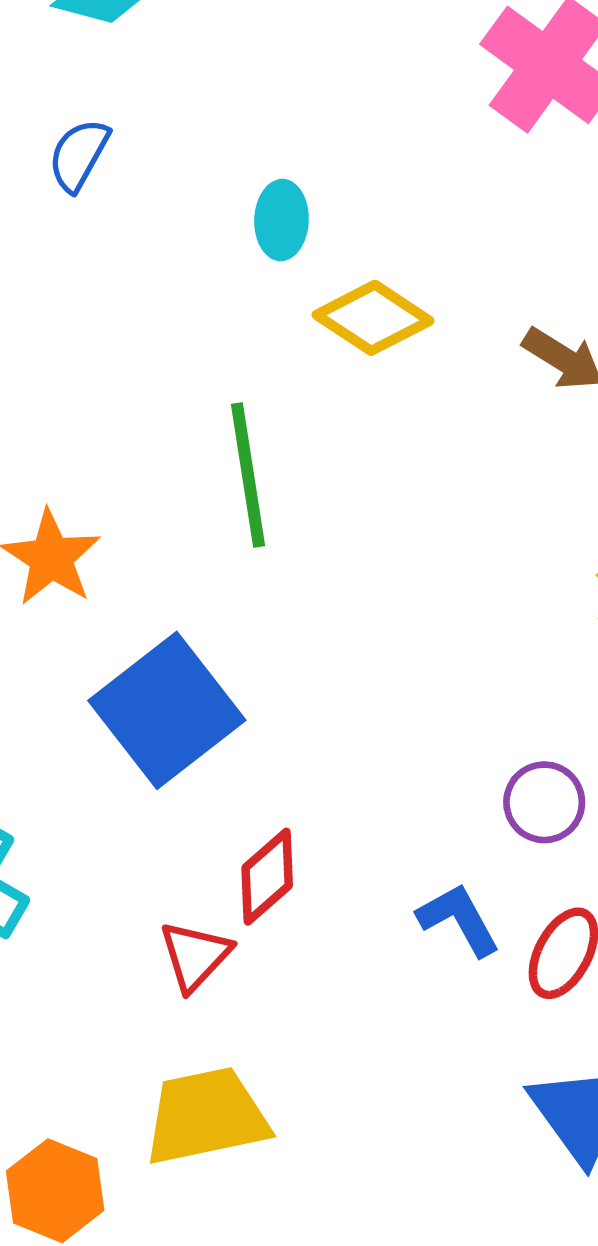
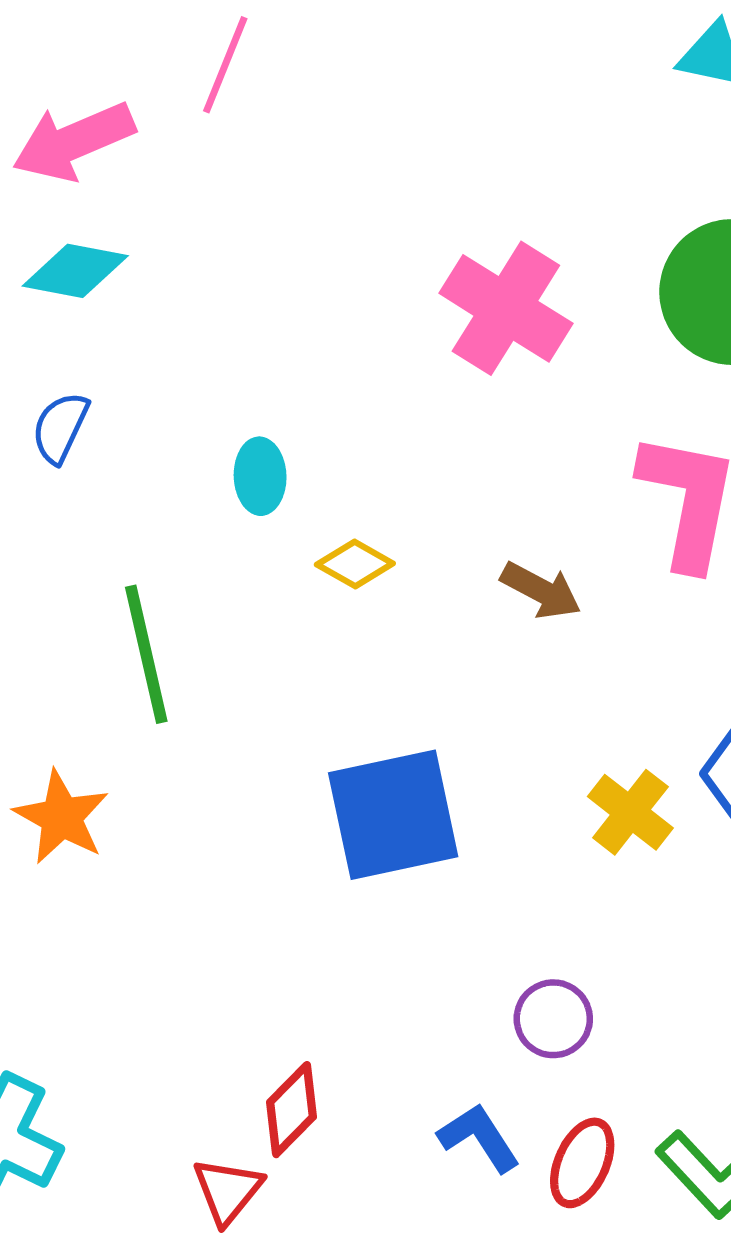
yellow diamond: (373, 318) -> (355, 564), size x0.7
green line: (248, 475) -> (146, 654), moved
blue square: (167, 710) -> (393, 815), moved, turned 30

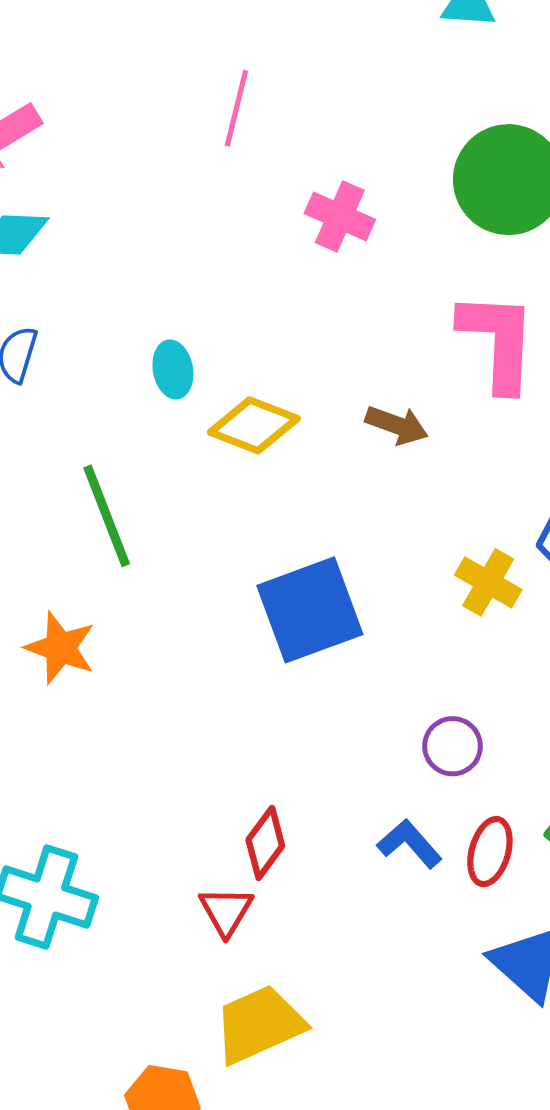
pink line: (225, 65) -> (236, 108), moved
pink cross: (506, 308) -> (340, 216), size x0.7
yellow diamond: (355, 564) -> (254, 425), size x1.5

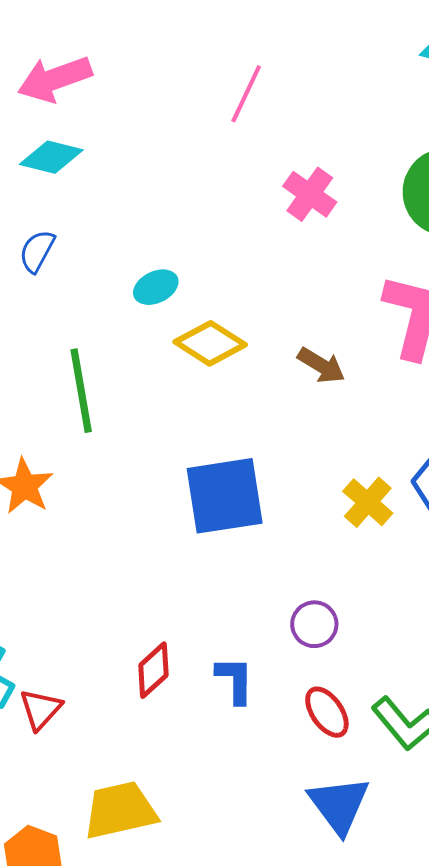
cyan ellipse: (173, 369) -> (156, 287), turned 63
blue L-shape: (410, 844) -> (235, 680), moved, turned 30
red ellipse: (490, 852) -> (327, 712), turned -62
red triangle: (226, 911) -> (41, 709), moved

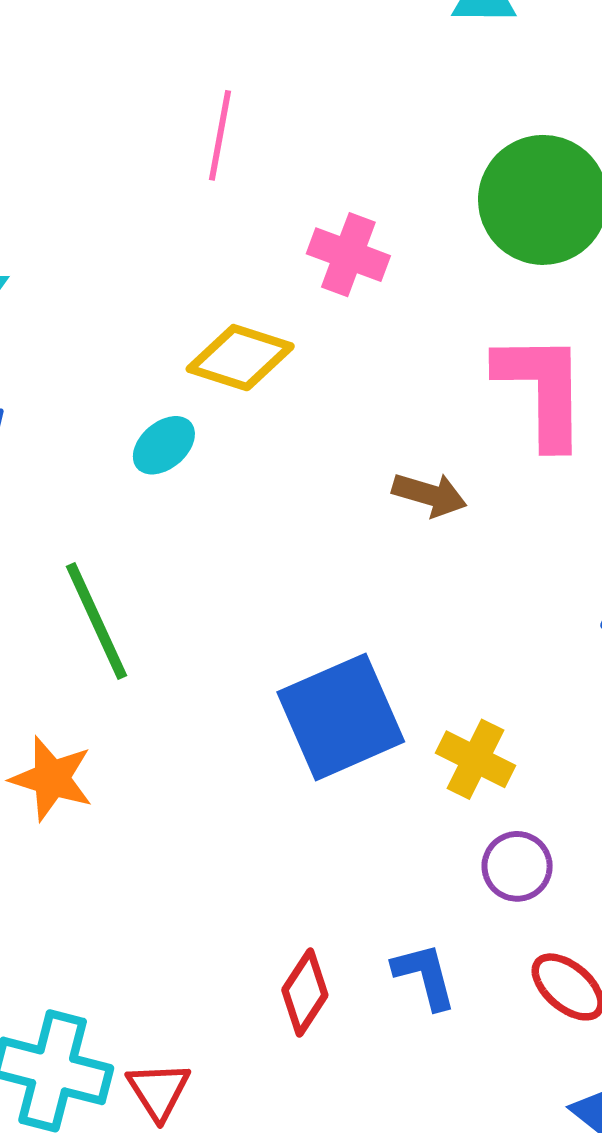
yellow diamond: (210, 343) -> (240, 358), moved
yellow cross: (368, 502) -> (475, 759), moved

